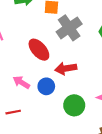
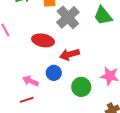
red ellipse: (39, 50) -> (43, 40), turned -30
pink arrow: (21, 82) -> (30, 81), moved

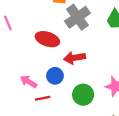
red line: (27, 100) -> (43, 98), moved

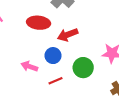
red line: (43, 98) -> (55, 81), moved

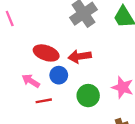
red ellipse: (39, 23) -> (46, 53), moved
red line: (55, 81) -> (44, 101), moved

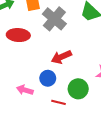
red ellipse: (46, 53) -> (18, 35), moved
red line: (44, 101) -> (59, 102), moved, turned 40

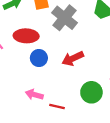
blue circle: (48, 78) -> (39, 58), moved
red line: (59, 102) -> (57, 107), moved

